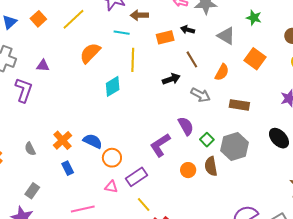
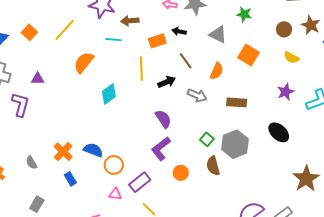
yellow line: (133, 60) -> (141, 69), moved
purple semicircle: (186, 126) -> (163, 119), moved
orange circle: (188, 170) -> (181, 173), moved

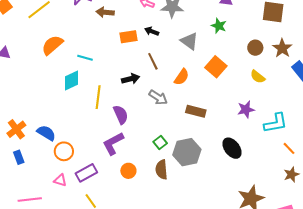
cyan line: (114, 40) -> (85, 58), moved
yellow line: (141, 69) -> (98, 97), moved

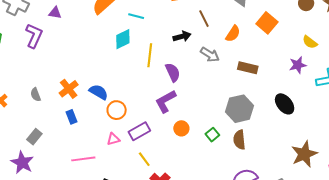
yellow semicircle: (258, 77) -> (310, 42), moved
green square: (160, 142) -> (212, 135), moved
brown semicircle: (161, 170) -> (239, 140), moved
pink triangle: (60, 180) -> (113, 139), turned -32

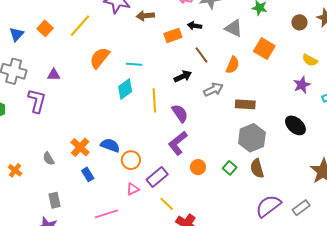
gray arrow: (210, 55) -> (213, 89), turned -48
brown rectangle: (248, 68) -> (245, 104), moved
gray rectangle: (34, 137) -> (54, 200), turned -42

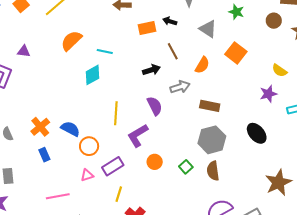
brown circle: (299, 22) -> (274, 21), moved
yellow line: (154, 100) -> (116, 113), moved
purple semicircle: (180, 113) -> (155, 106), moved
yellow line: (167, 204) -> (119, 194), turned 56

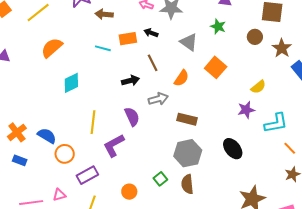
cyan line: (105, 52) -> (103, 48), moved
yellow semicircle: (279, 70) -> (258, 87), turned -77
blue rectangle: (44, 155) -> (20, 160), turned -48
orange circle: (155, 162) -> (129, 192), moved
pink triangle: (87, 175) -> (59, 195), moved

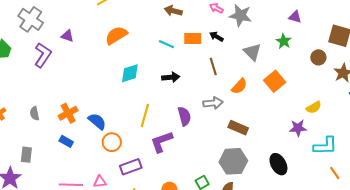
black arrow: (130, 81) -> (171, 77), moved

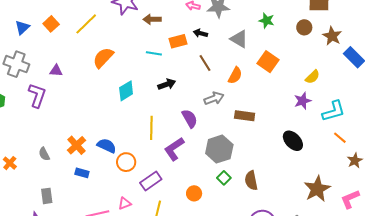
gray hexagon: (233, 161) -> (219, 149), moved
orange line: (335, 173) -> (340, 138), moved

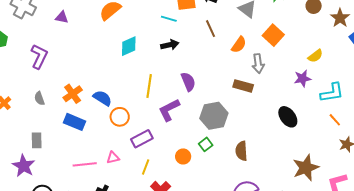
cyan line: (154, 53) -> (169, 19), moved
purple L-shape: (37, 95) -> (39, 56), moved
gray arrow: (214, 98) -> (258, 64), moved, turned 96
blue rectangle: (82, 173) -> (74, 122), size x1.5
green square: (224, 178) -> (206, 144), moved

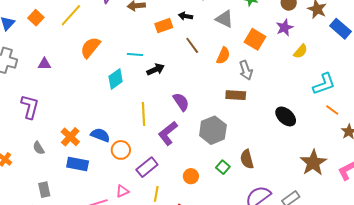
cyan line: (169, 19) -> (135, 55), moved
purple star: (302, 78) -> (285, 28), moved
green square: (206, 144) -> (223, 167), moved

